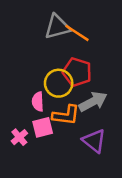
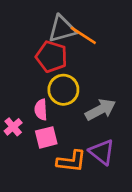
red pentagon: (77, 72) -> (51, 57), moved
orange L-shape: (66, 115) -> (71, 161), moved
pink cross: (19, 137) -> (13, 127), moved

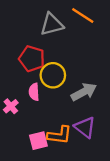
orange line: (83, 35) -> (83, 15), moved
red pentagon: (51, 57) -> (32, 59), moved
pink square: (46, 137) -> (38, 141), moved

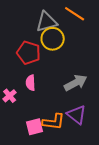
yellow circle: (53, 75) -> (53, 39), moved

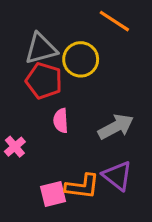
gray triangle: (47, 22) -> (41, 49), moved
pink semicircle: (31, 83) -> (61, 121), moved

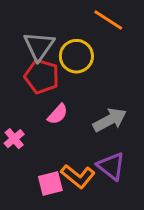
gray triangle: (41, 49) -> (39, 46), turned -40
pink semicircle: (61, 121) -> (58, 114), turned -135
orange L-shape: (82, 186) -> (78, 176), turned 32

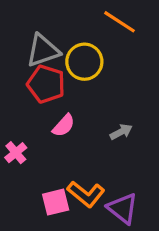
gray triangle: (39, 46) -> (43, 51), turned 36
gray arrow: (110, 120) -> (121, 132), size x0.6
purple triangle: (111, 166) -> (123, 208), moved

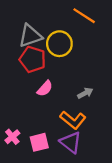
pink cross: (16, 153) -> (12, 137), moved
orange L-shape: (86, 194) -> (73, 120), moved
purple triangle: (123, 208) -> (71, 142), moved

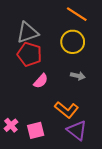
yellow circle: (59, 44) -> (73, 42), moved
gray arrow: (85, 93) -> (78, 76), moved, turned 40
purple triangle: (71, 142) -> (77, 130), moved

